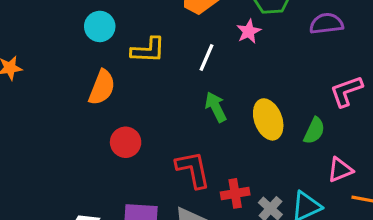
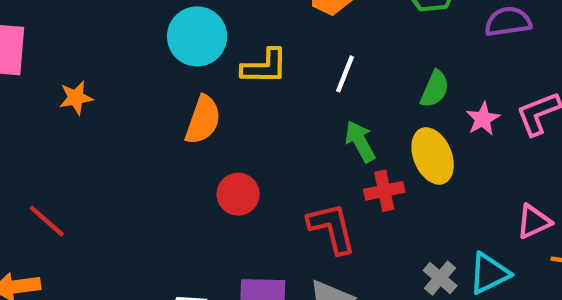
cyan circle: (100, 26) -> (197, 36), size x1.4
pink star: (249, 31) -> (483, 119), moved
green semicircle: (314, 131) -> (435, 89), moved
red cross: (235, 193) -> (384, 191), moved

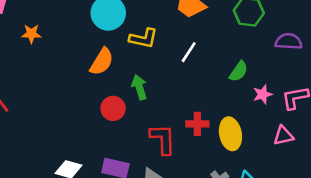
green arrow: (360, 141) -> (139, 87), moved
yellow ellipse: (433, 156) -> (230, 134), moved
pink triangle: (534, 222) -> (283, 136), moved

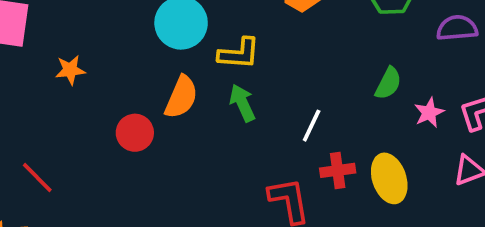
white line: (189, 52) -> (312, 126), moved
green arrow: (139, 87) -> (242, 103), moved
red circle: (113, 108) -> (135, 133), moved

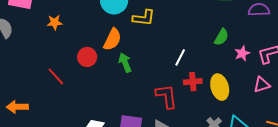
green arrow: (242, 103) -> (125, 63), moved
red line: (37, 177) -> (56, 76), moved

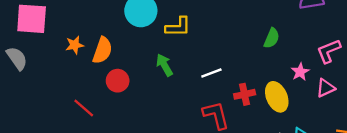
orange semicircle: (112, 39) -> (102, 50), moved
pink star: (242, 53) -> (300, 72), moved
white line: (180, 57) -> (211, 73), moved, turned 48
green arrow: (125, 63) -> (164, 65), moved

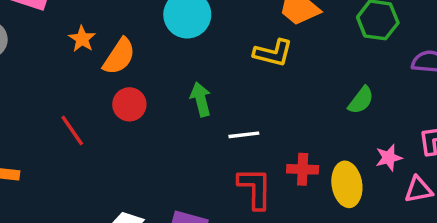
yellow L-shape: (178, 27) -> (273, 53), moved
orange star: (75, 45) -> (82, 39), turned 30
white line: (211, 73) -> (244, 135), moved

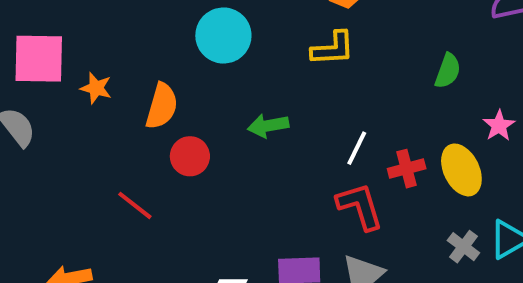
orange star: (82, 39) -> (96, 88), moved
green arrow: (201, 99) -> (268, 126), turned -68
white line: (244, 135) -> (357, 148), moved, turned -40

